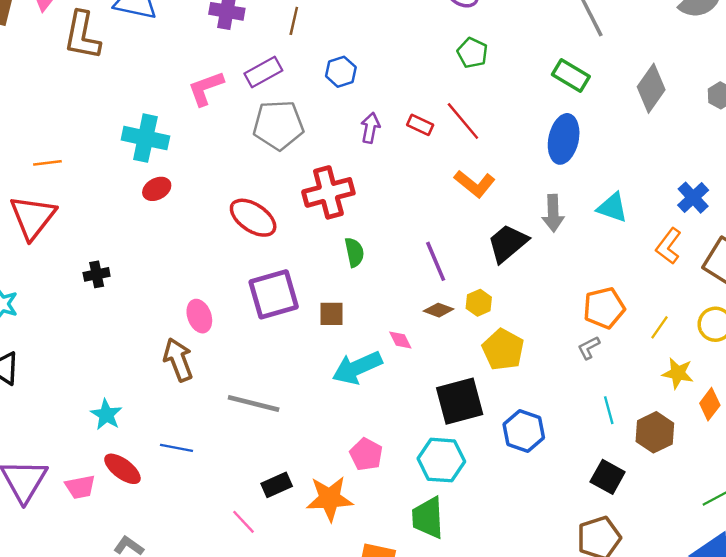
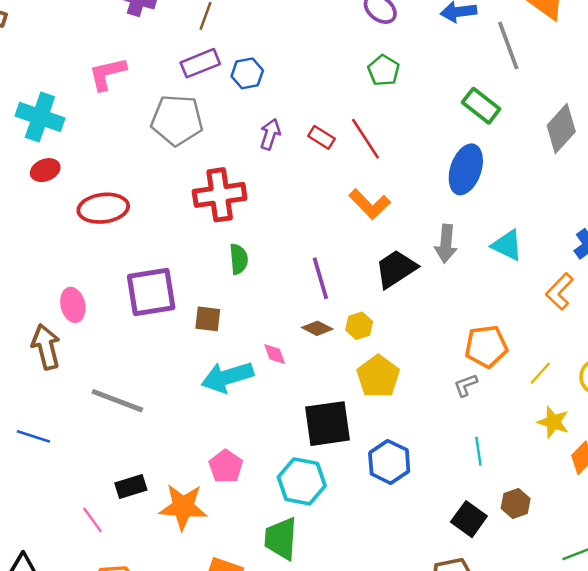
purple rectangle: (263, 72) -> (200, 63), moved
red ellipse: (253, 218) -> (103, 208), moved, turned -48
brown hexagon: (655, 432) -> (516, 503), moved, size x0.7

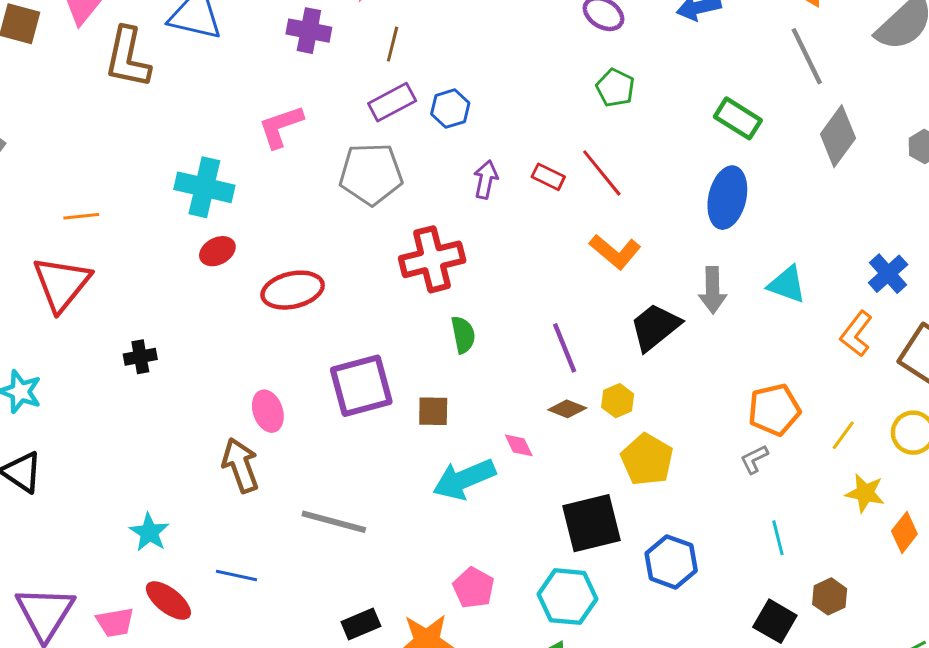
gray line: (508, 46) -> (807, 56), moved

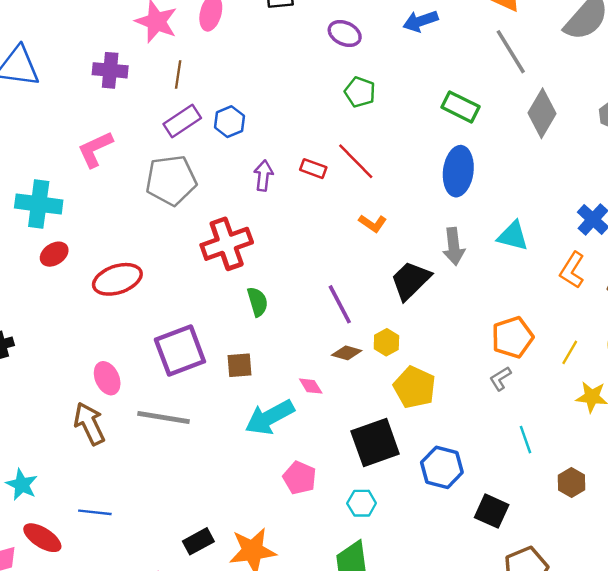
orange L-shape: (615, 252) -> (373, 223), size x0.7
gray line: (334, 522) -> (164, 418), moved
pink pentagon: (474, 588) -> (300, 478), moved
cyan hexagon: (567, 597) -> (362, 503), size x0.6
black square: (775, 621) -> (492, 511), moved

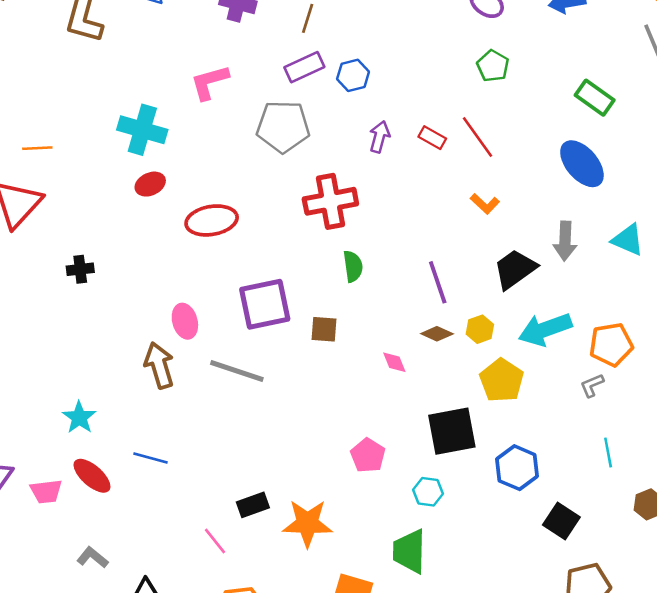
blue ellipse: (458, 171) -> (582, 164), turned -57
cyan arrow: (270, 417) -> (545, 329), moved

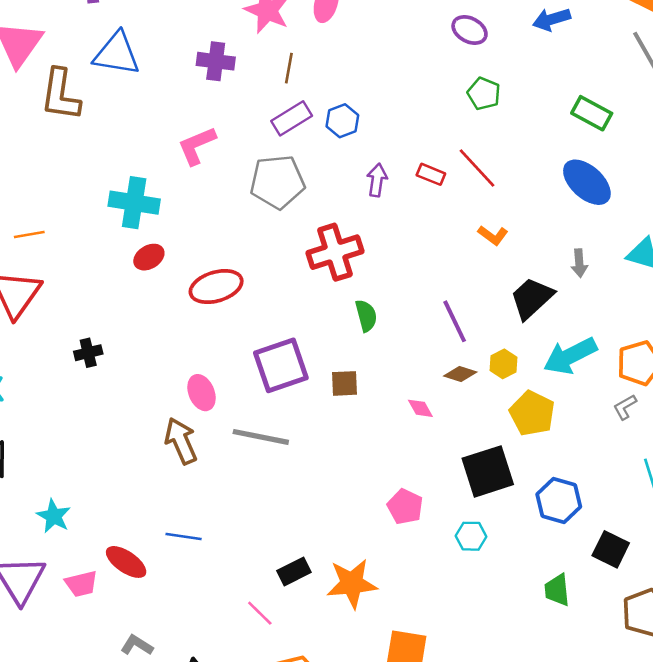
gray arrow: (565, 241) -> (579, 263), size x0.7
cyan star: (79, 417) -> (54, 516), moved
green trapezoid: (409, 551) -> (557, 590), moved, size x0.7

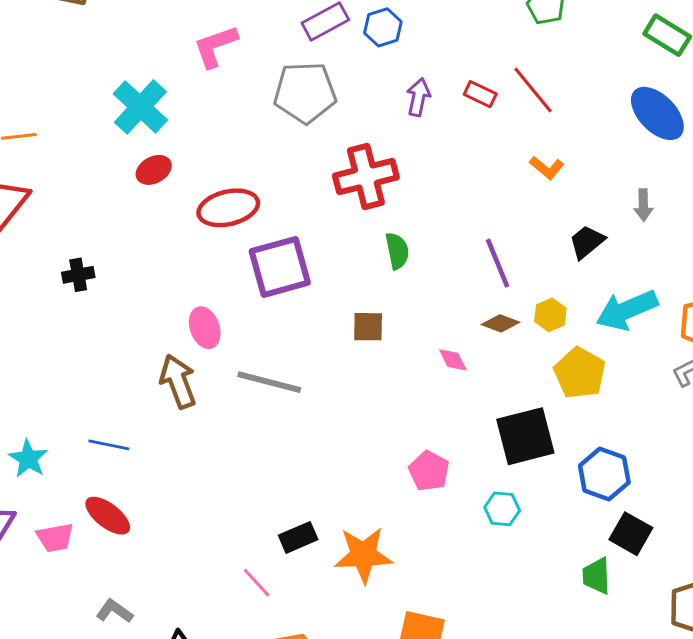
cyan cross: (134, 203) -> (140, 107), turned 30
black trapezoid: (532, 298) -> (587, 242), size x0.7
purple square: (281, 365) -> (280, 267), moved
blue line: (184, 537) -> (109, 445), moved
black square: (611, 549) -> (631, 534), moved

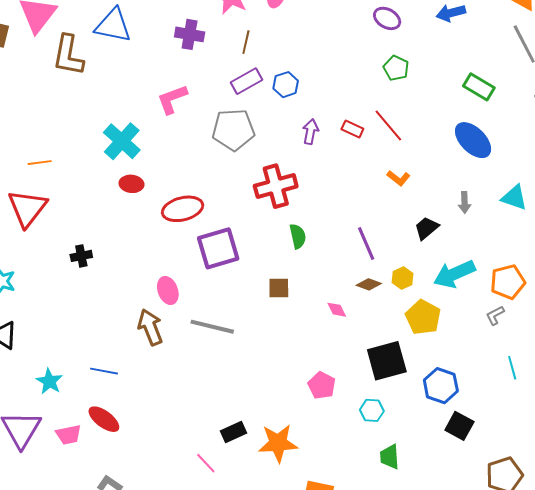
red ellipse: (154, 170) -> (131, 184), turned 35
green trapezoid: (597, 576) -> (390, 457), moved

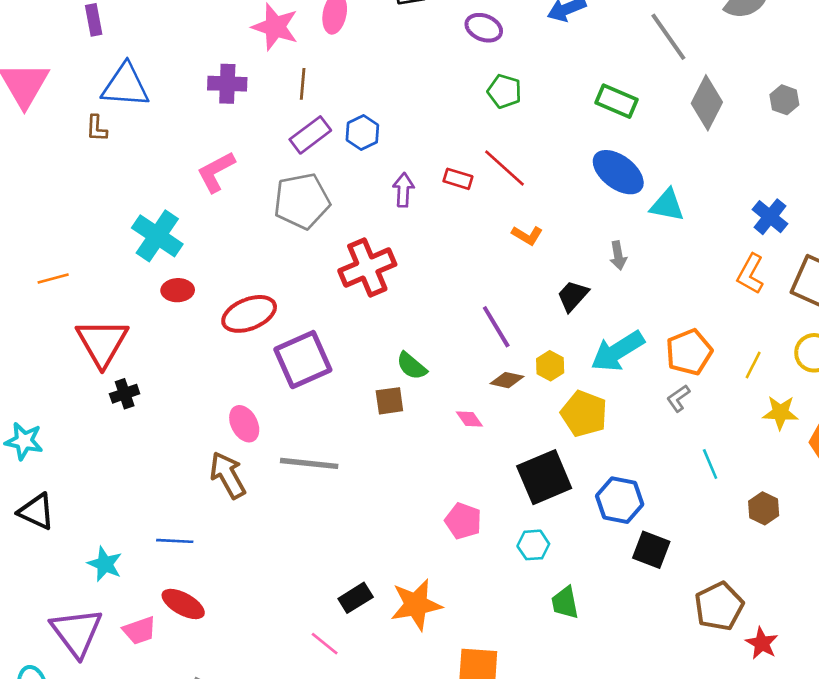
brown L-shape: (68, 55) -> (97, 128), moved, size x0.5
cyan triangle: (514, 198) -> (667, 205), moved
red triangle: (27, 208) -> (102, 343), moved
green semicircle: (298, 236) -> (412, 366), moved, turned 150

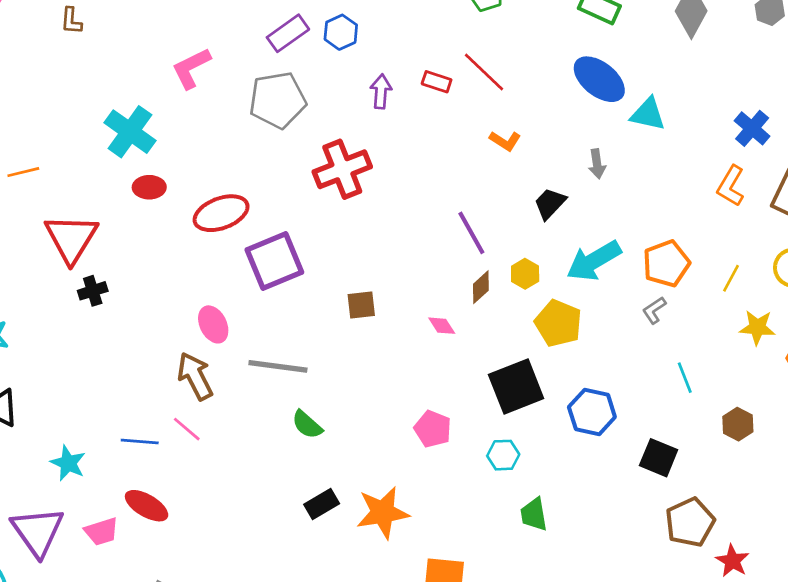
green semicircle: (412, 366) -> (307, 425), moved
brown diamond: (507, 380) -> (481, 287), turned -56
black square: (651, 550) -> (659, 458), moved
pink line: (325, 644) -> (187, 429), moved

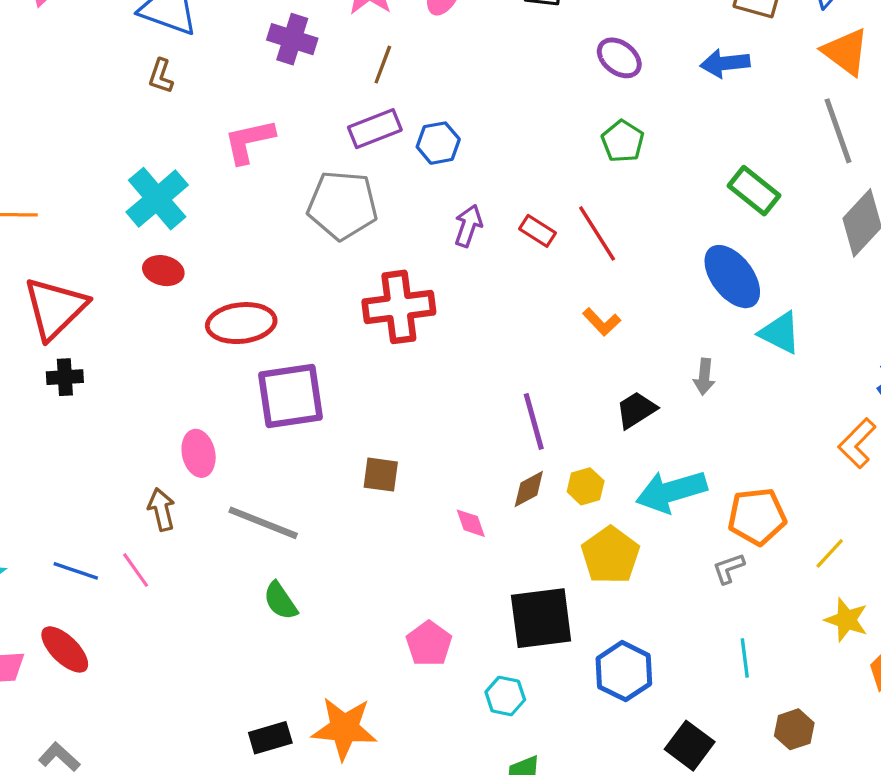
brown L-shape: (71, 21) -> (161, 76), moved
brown arrow: (195, 376) -> (161, 510), size x0.7
black rectangle: (322, 504) -> (270, 738), moved

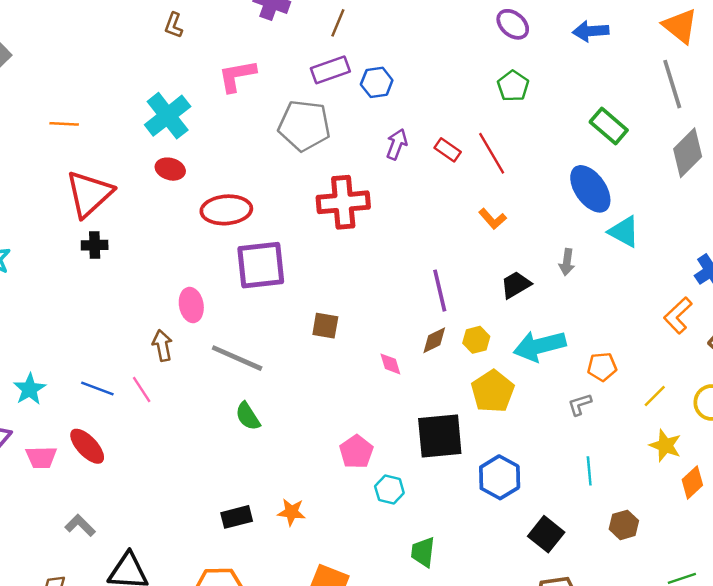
orange pentagon: (757, 516) -> (602, 367), size x0.7
cyan hexagon: (505, 696) -> (389, 490), moved
orange star: (344, 728) -> (291, 512), size x0.6

